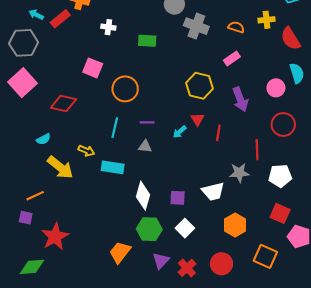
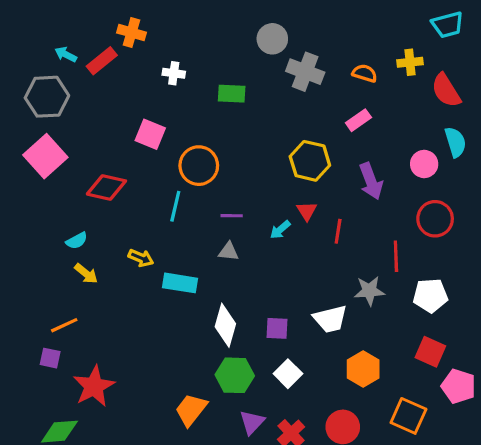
cyan line: (115, 128) -> (175, 206), moved
yellow arrow: (60, 167) -> (86, 274), moved, size x0.6

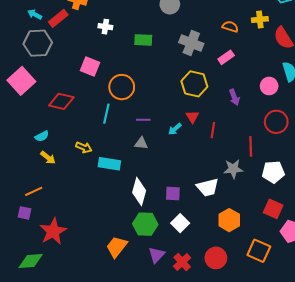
gray cross: (305, 72) -> (191, 43), moved
gray hexagon: (47, 97) -> (38, 43), moved
purple arrow: (371, 181) -> (234, 97), size x0.7

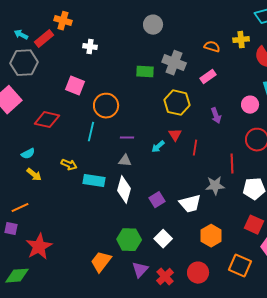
green rectangle: (143, 40) -> (145, 72), moved
white diamond: (139, 191) -> (124, 190), moved
purple square: (173, 193) -> (157, 200), moved, turned -35

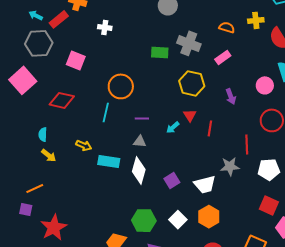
pink square: (75, 86) -> (76, 60), moved
cyan semicircle: (28, 154) -> (43, 134), turned 120
orange hexagon: (211, 236) -> (209, 217), moved

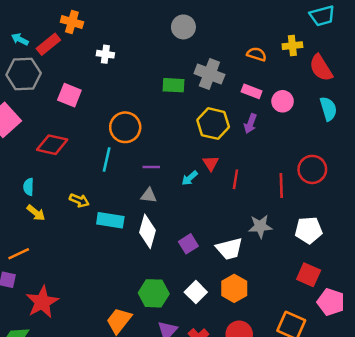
pink rectangle: (223, 57) -> (252, 91), turned 56
pink circle: (265, 85) -> (283, 101), moved
purple arrow: (231, 96) -> (250, 124), moved, turned 42
red line: (247, 144) -> (281, 186), moved

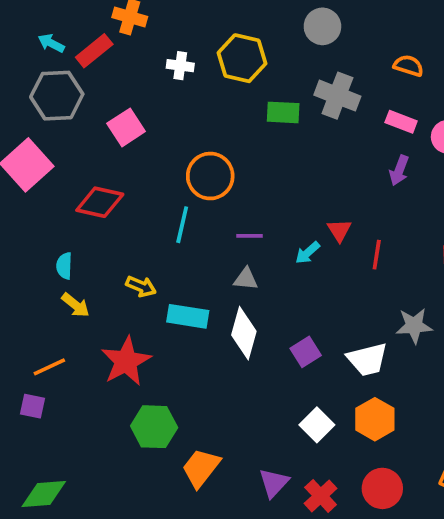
gray circle: (183, 27) -> (322, 26), moved
pink square: (69, 95) -> (126, 127), turned 35
yellow hexagon: (213, 124) -> (242, 58), moved
green hexagon: (154, 293) -> (154, 427), moved
red star: (42, 302) -> (126, 361), moved

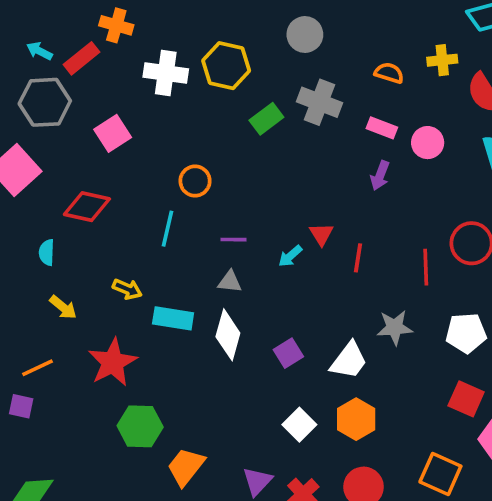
white cross: (180, 66) -> (166, 73), size x1.6
green rectangle: (283, 112) -> (266, 119), turned -40
orange circle: (210, 176) -> (195, 181), size x0.7
cyan semicircle: (64, 266) -> (47, 252), moved
white trapezoid: (367, 359) -> (349, 360), turned -39

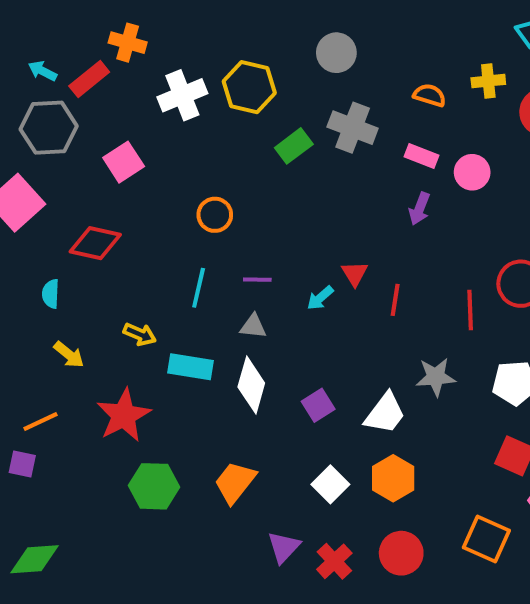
white cross: (166, 73) -> (182, 95), turned -30
cyan line: (168, 229) -> (199, 288), moved
orange trapezoid: (186, 467) -> (235, 482), moved

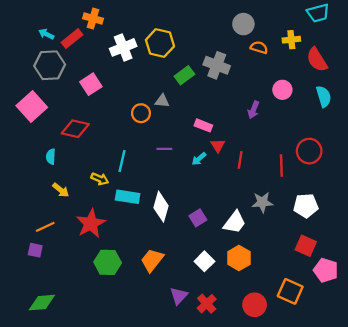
gray circle: (336, 53) -> (243, 24), moved
pink rectangle: (421, 156) -> (203, 125), moved
cyan line: (199, 288) -> (122, 161), moved
gray triangle: (253, 326) -> (162, 101), moved
red circle: (401, 553) -> (255, 305), moved

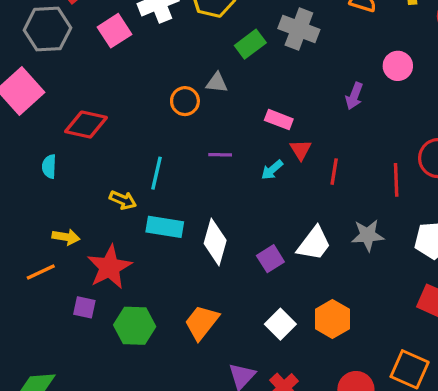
pink square: (91, 84) -> (115, 31), moved
yellow arrow: (61, 190) -> (66, 237), moved, turned -30
white trapezoid: (235, 222) -> (314, 244), moved
purple square: (35, 250) -> (84, 307), moved

